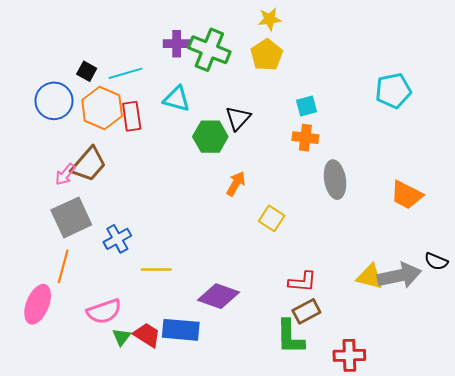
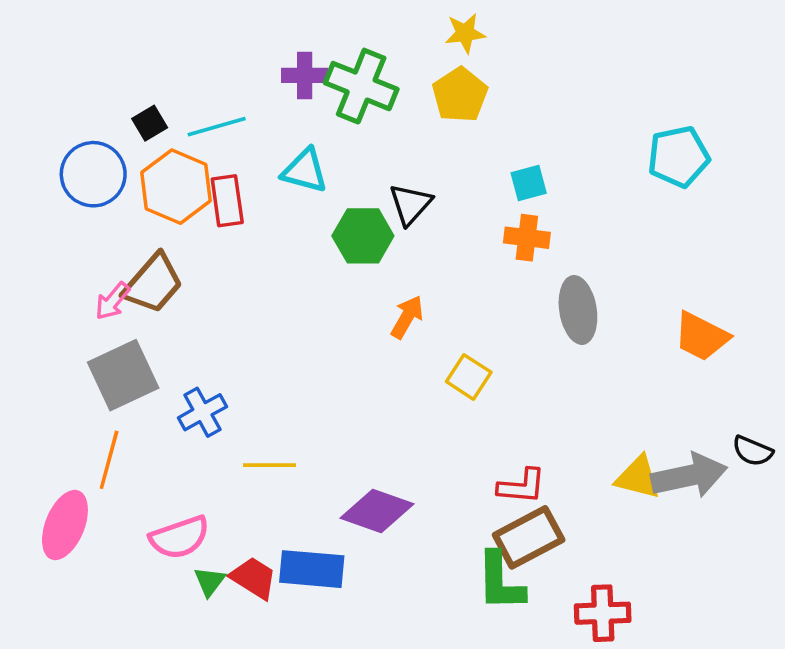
black square: (87, 71) -> (150, 123), turned 30
brown rectangle: (306, 311) -> (529, 537), size x1.4

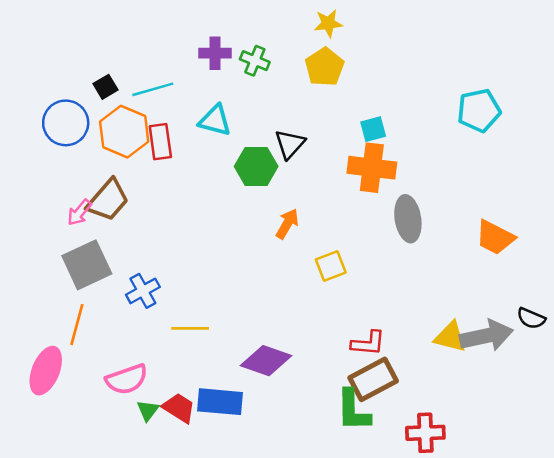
green cross: (361, 86) -> (255, 61), size x0.6
orange cross: (527, 238) -> (372, 168), size x1.5
yellow square: (469, 377) -> (331, 266), turned 36

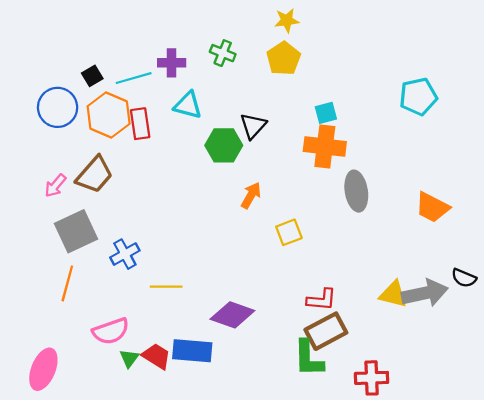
purple cross: (215, 53) -> (172, 63), moved
pink arrow: (79, 213) -> (55, 186), moved
pink ellipse: (46, 371) -> (43, 369), moved

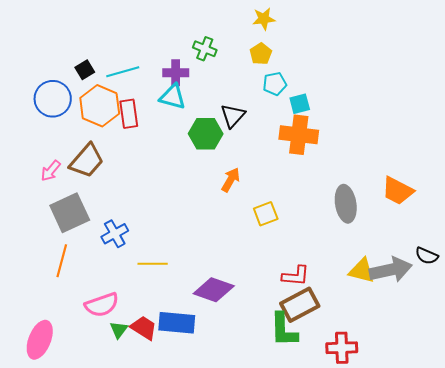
yellow pentagon: (284, 58) -> (261, 54), size x0.7
purple cross: (172, 63) -> (176, 73), moved
cyan pentagon: (418, 97) -> (275, 84), moved, size x0.7
gray ellipse: (356, 191) -> (346, 204), moved

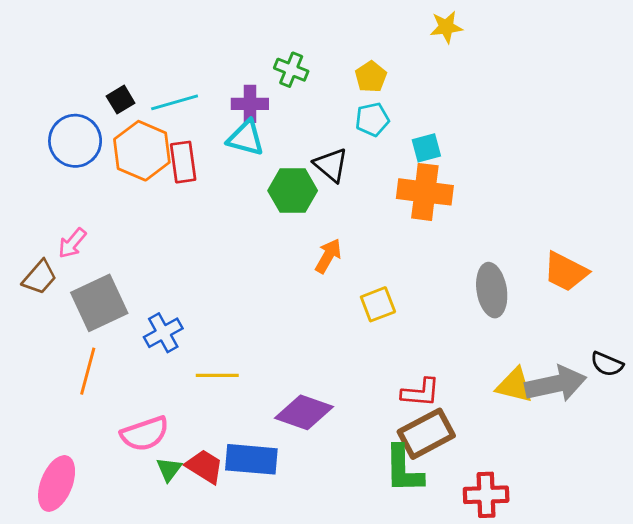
yellow star: (264, 19) -> (446, 27), moved
cyan pentagon: (275, 84) -> (372, 119), moved
black triangle: (233, 116) -> (331, 165), turned -32
brown trapezoid: (87, 161) -> (40, 277), moved, size x0.7

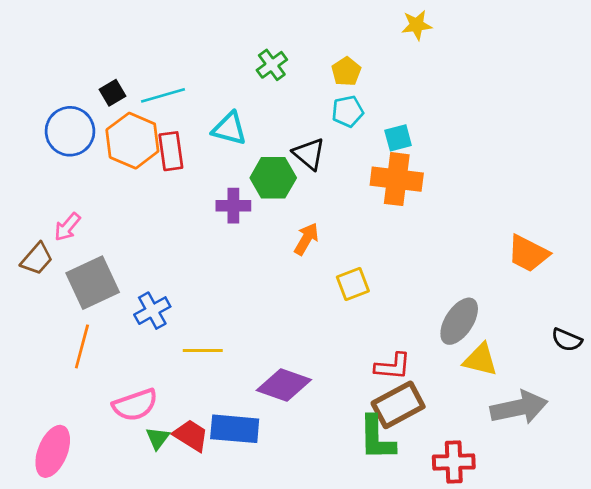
green cross: (291, 70) -> (272, 65), turned 32
purple cross: (250, 104) -> (233, 206), moved
gray ellipse: (492, 290) -> (459, 321), moved, turned 42
gray arrow: (556, 384) -> (519, 408), moved

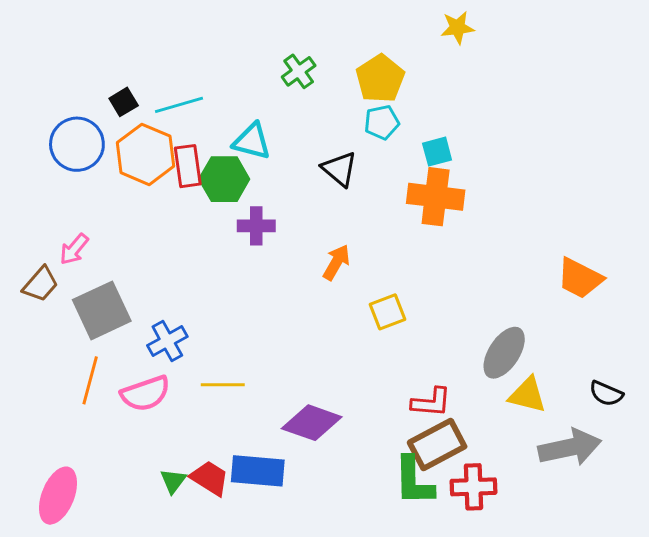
yellow pentagon: (346, 72) -> (380, 79), size x1.5
green hexagon: (273, 178) -> (224, 179), moved
black semicircle: (567, 340) -> (606, 394), moved
pink semicircle: (135, 405) -> (145, 394), moved
red cross: (454, 462) -> (474, 487), moved

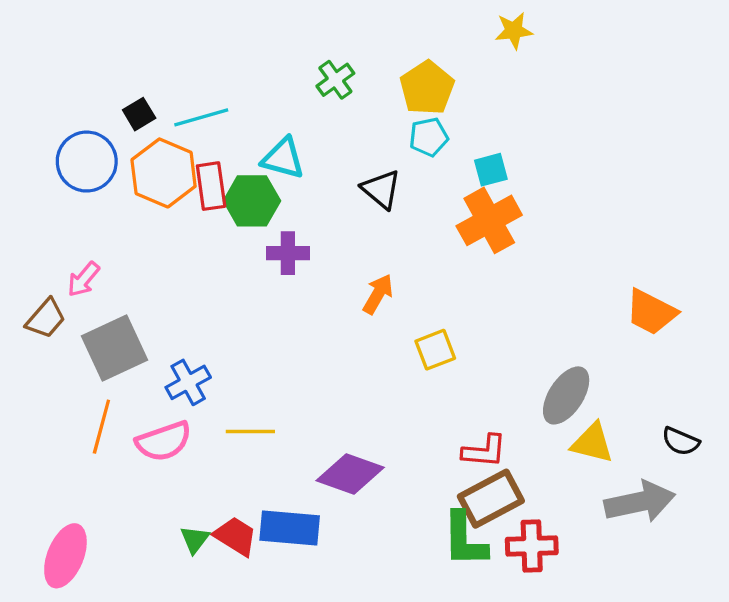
orange cross: (436, 197) -> (489, 220), turned -36

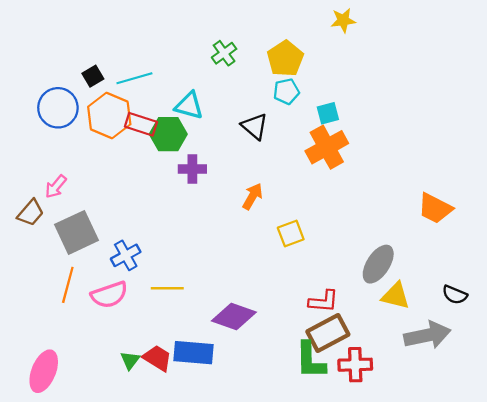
red rectangle: (211, 186) -> (141, 124), turned -64

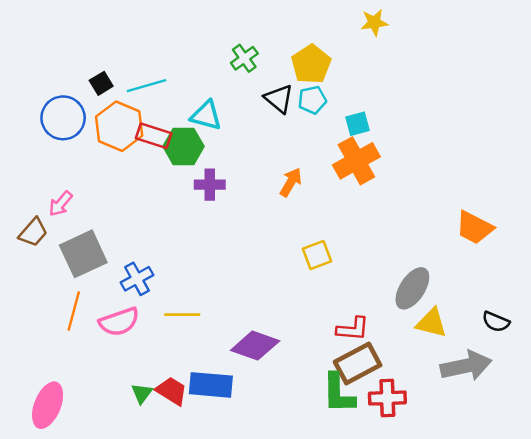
black triangle: (255, 126) -> (279, 99), moved
orange arrow: (252, 196) -> (291, 182), moved

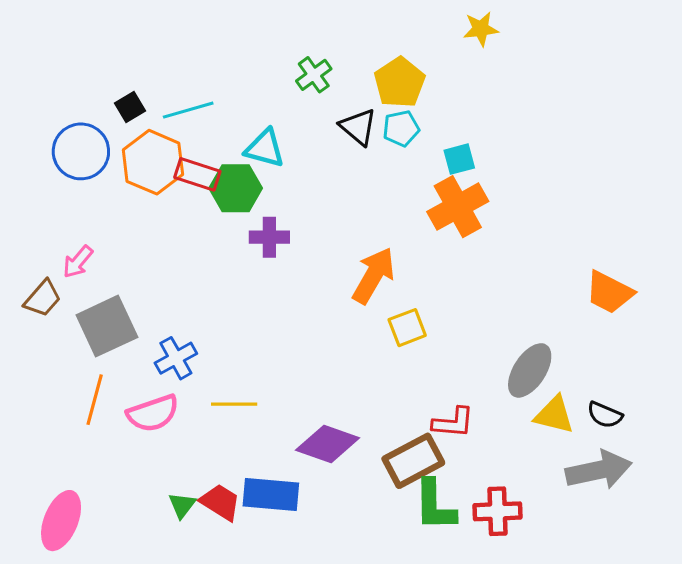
orange arrow: (291, 182) -> (373, 275), moved, size x1.5
black semicircle: (496, 322) -> (605, 415), moved
brown rectangle: (358, 363) -> (413, 461), moved

